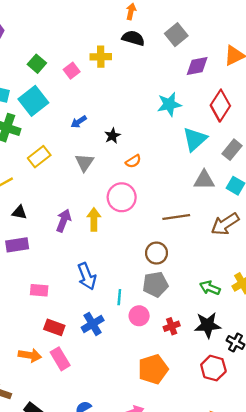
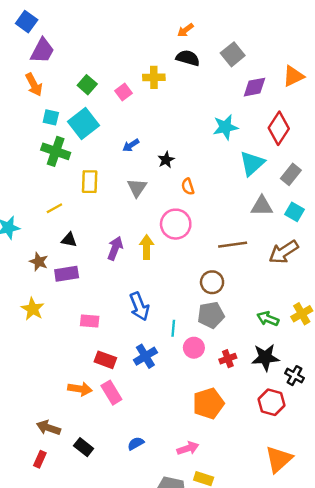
orange arrow: (131, 11) -> (185, 30), turned -140
yellow rectangle: (39, 157) -> (90, 182), turned -50
orange semicircle: (133, 161) -> (188, 186), turned 105

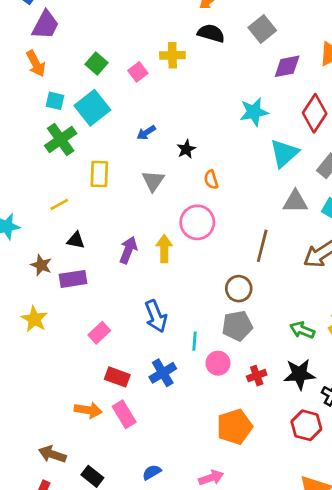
green cross: (56, 151) -> (61, 140), turned 36
brown line: (233, 245) -> (262, 246), turned -68
pink rectangle: (90, 321) -> (99, 333), turned -48

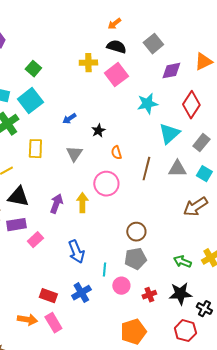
pink square: (138, 72) -> (116, 75), moved, size x1.6
black triangle: (76, 240) -> (18, 197), size x1.6
brown line: (262, 246) -> (146, 169), moved
pink rectangle: (99, 333) -> (35, 240), moved

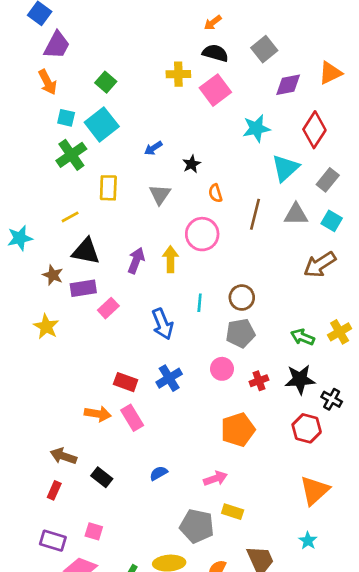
cyan line: (104, 270) -> (200, 303), moved

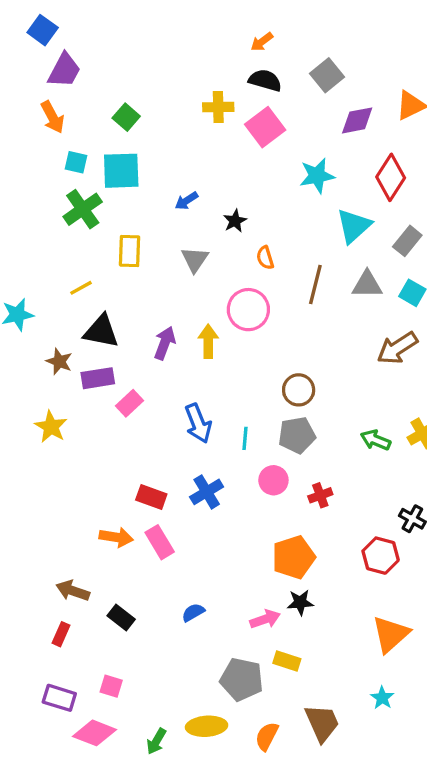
cyan square: (102, 124) -> (121, 171), turned 36
cyan line: (200, 303) -> (245, 438), moved
black star: (300, 379) -> (300, 602), moved, size x0.7

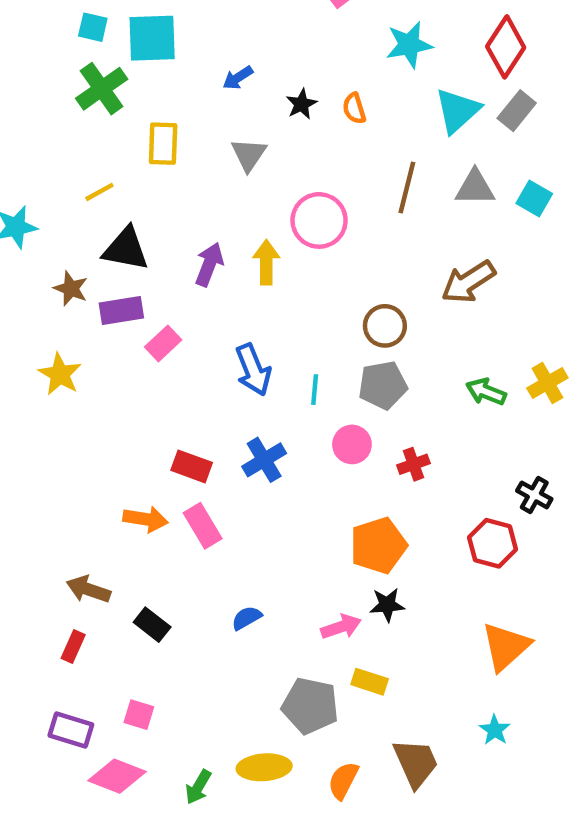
gray rectangle: (407, 241) -> (517, 111), moved
orange semicircle: (265, 258) -> (354, 108), moved
brown arrow: (397, 348) -> (468, 282), moved

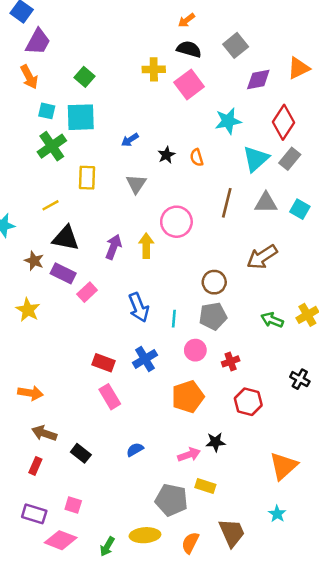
purple rectangle: (121, 310) -> (63, 273), turned 35
orange arrow: (146, 519) -> (30, 393), moved
red hexagon: (493, 543) -> (248, 402), moved
orange pentagon: (378, 545) -> (188, 397), moved

